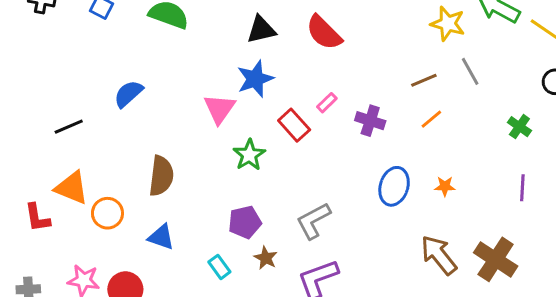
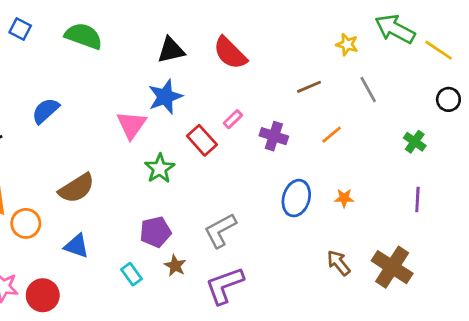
yellow star: (448, 24) -> (347, 44), size x0.7
brown line: (424, 80) -> (309, 87), moved
brown semicircle: (161, 176) -> (77, 188), turned 51
brown arrow: (439, 255) -> (339, 263), size x0.7

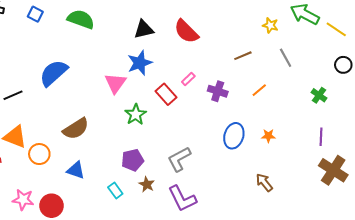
blue semicircle: (46, 111) -> (54, 73), size x1.4
brown cross: (392, 267) -> (333, 170), moved
purple L-shape: (224, 285) -> (182, 199), turned -96

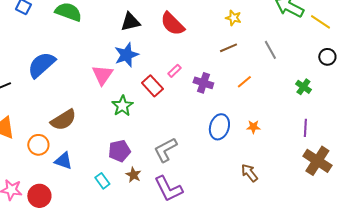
yellow star: (270, 25) -> (233, 18), moved
orange circle: (39, 154) -> (38, 145), moved

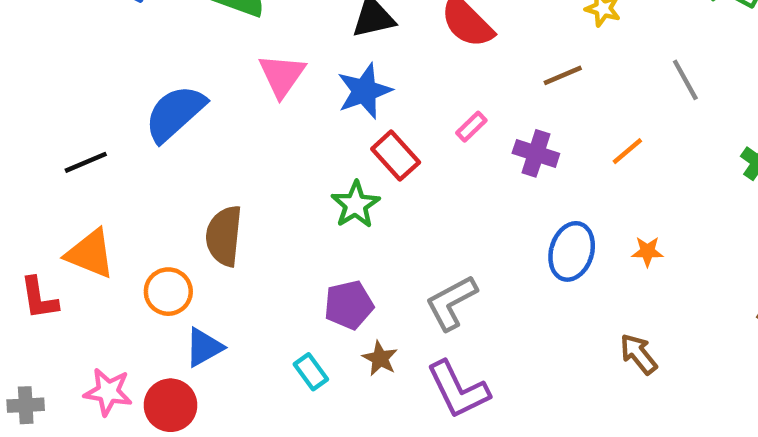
brown line: (228, 48) -> (563, 75), moved
pink triangle: (102, 75) -> (282, 75), moved
red rectangle: (152, 86) -> (396, 156), moved
brown semicircle: (63, 120) -> (224, 236), turned 128
blue triangle: (63, 161) -> (204, 347), moved, turned -48

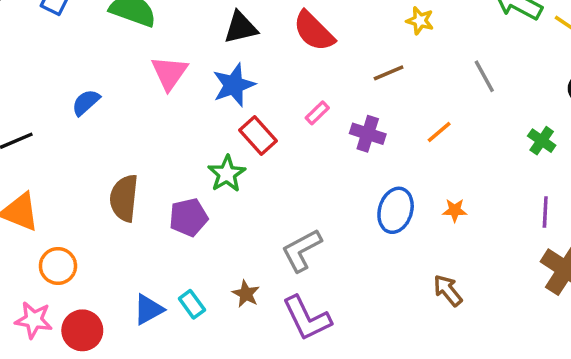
blue semicircle: (175, 113) -> (86, 102), size x0.6
orange circle: (168, 292) -> (58, 266), moved
purple pentagon: (349, 305) -> (188, 217), moved
blue triangle: (204, 347) -> (148, 309), moved

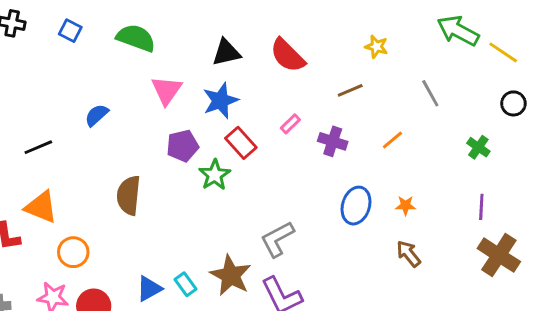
purple pentagon: (188, 217) -> (183, 146), moved
brown arrow: (448, 290) -> (408, 254), moved
brown star: (246, 294) -> (231, 275), size x1.8

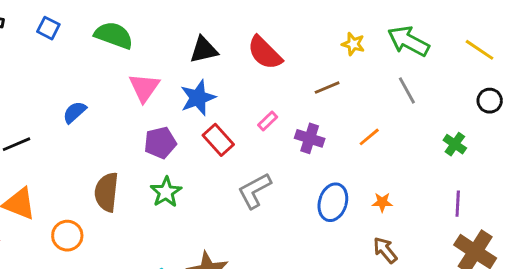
green arrow: (458, 31) -> (408, 41), moved
green star: (215, 175) -> (166, 192), moved
gray L-shape: (277, 239) -> (255, 191), moved
orange circle: (73, 252) -> (67, 236), moved

